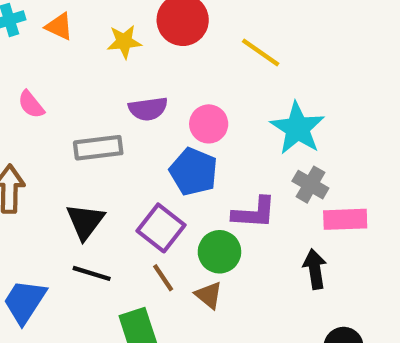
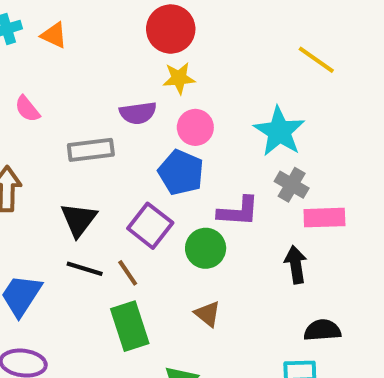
yellow star: (124, 42) -> (179, 78), moved
yellow line: (261, 52) -> (316, 60), moved
brown line: (163, 278) -> (128, 273), moved
brown triangle: (209, 295) -> (208, 314), moved

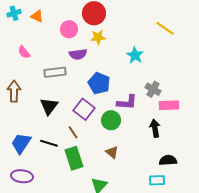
pink circle: (195, 127) -> (69, 29), moved
cyan star: (279, 131) -> (135, 55), moved, size x0.7
black line: (85, 269) -> (49, 143), moved

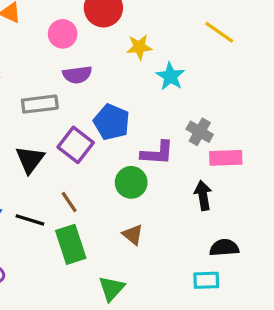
yellow star: (98, 37) -> (139, 47), moved
purple square: (84, 109) -> (76, 145), moved

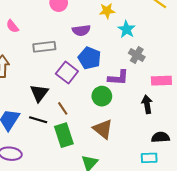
purple semicircle: (77, 75) -> (81, 30), moved
gray cross: (200, 132) -> (137, 55), moved
black triangle: (30, 160) -> (39, 93), moved
brown triangle: (133, 235) -> (103, 129), size x1.5

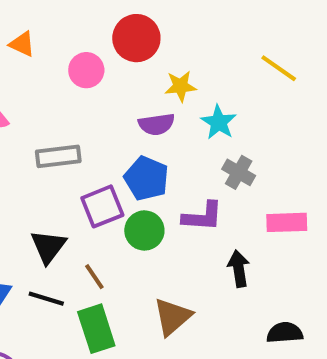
purple semicircle: (81, 30) -> (156, 124), moved
purple square: (67, 72) -> (102, 206), turned 30
green circle: (102, 96) -> (144, 230), moved
black arrow: (147, 104) -> (239, 269), moved
brown triangle: (103, 129) -> (172, 317), turned 40

